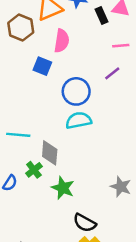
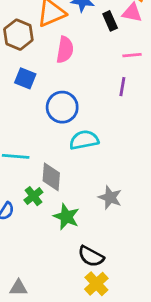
blue square: (42, 66) -> (25, 78), moved
purple line: (112, 73) -> (122, 87), turned -42
blue circle: (76, 91) -> (62, 107), moved
gray star: (121, 187) -> (110, 197), moved

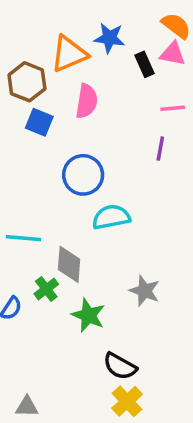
blue square: (25, 78) -> (39, 122), moved

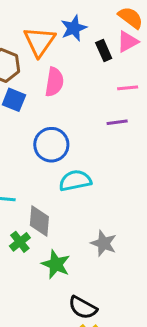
blue star: (109, 38) -> (74, 28), turned -30
orange triangle: (69, 54) -> (39, 42), turned -32
pink triangle: (173, 54) -> (128, 42), turned -40
purple line: (160, 149) -> (117, 122), turned 72

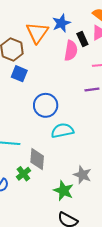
pink semicircle: (54, 82) -> (71, 51), moved
green star: (56, 264) -> (63, 191), moved

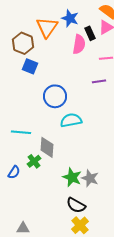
blue star: (61, 23) -> (70, 18), turned -30
gray star: (82, 175) -> (90, 178), moved

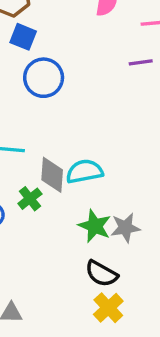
blue circle: (55, 96) -> (44, 78), moved
cyan semicircle: (71, 120) -> (84, 171), moved
gray star: (90, 178) -> (125, 228), turned -30

